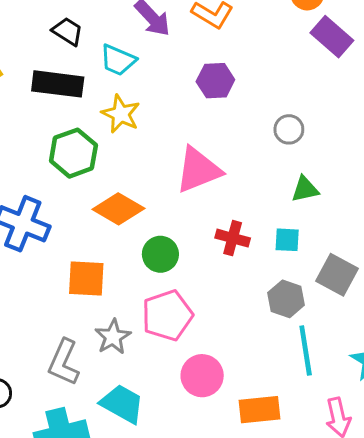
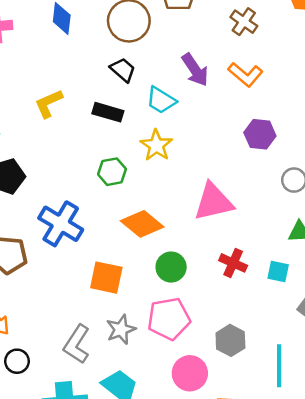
purple hexagon: (215, 81) -> (260, 134), moved
black rectangle: (58, 84) -> (108, 112), size x0.7
green hexagon: (73, 153) -> (112, 172), size x0.7
gray hexagon: (286, 299) -> (230, 340), moved

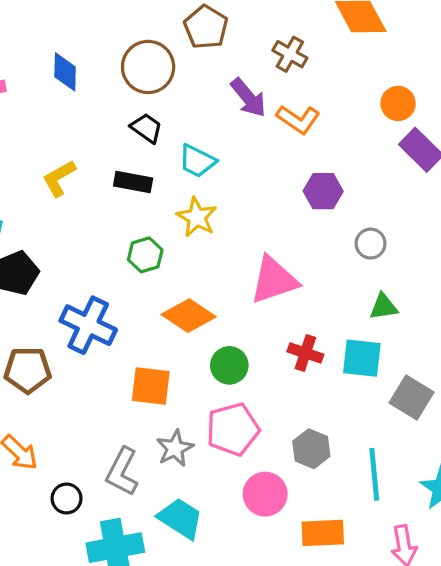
purple arrow: (195, 70) -> (248, 98), moved
cyan square: (278, 271) -> (362, 358), size x1.5
black circle: (17, 361) -> (67, 499), moved

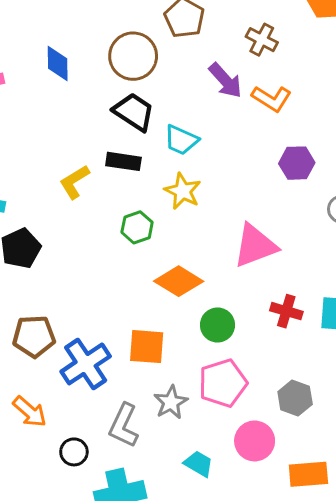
black trapezoid: (146, 128) -> (134, 112), size x1.4
yellow L-shape: (59, 178) -> (75, 182), moved
blue cross: (88, 325) -> (86, 364), moved, turned 33
cyan trapezoid: (180, 518) -> (199, 464), moved, size x0.7

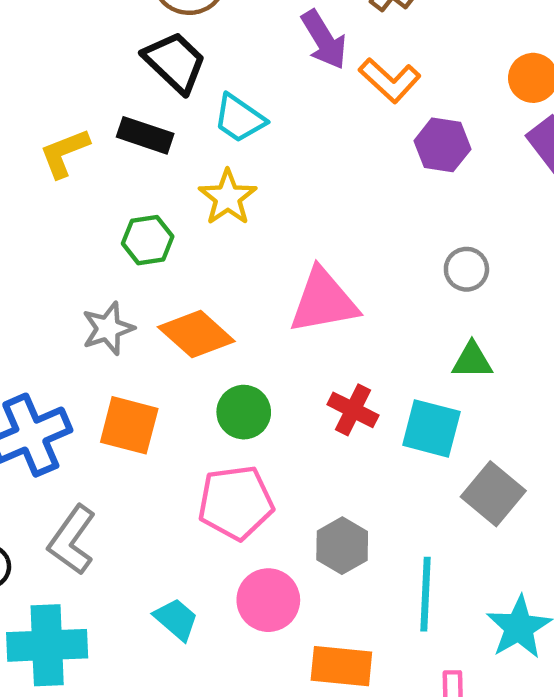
purple hexagon: (297, 163) -> (442, 145), moved
gray star: (171, 402) -> (108, 329), moved

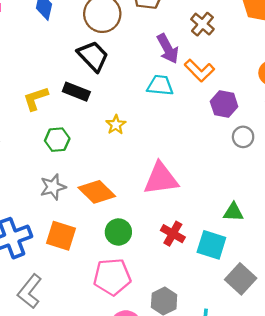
cyan trapezoid: (239, 119) -> (160, 85), moved, turned 148
yellow star: (228, 197) -> (116, 125), size x0.7
green hexagon: (148, 240) -> (57, 140), moved
gray circle: (466, 269) -> (243, 137), moved

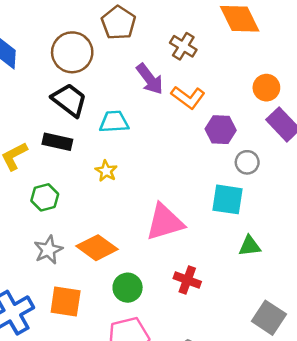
cyan trapezoid: (160, 85) -> (114, 122), moved
cyan square: (211, 245) -> (228, 199), moved

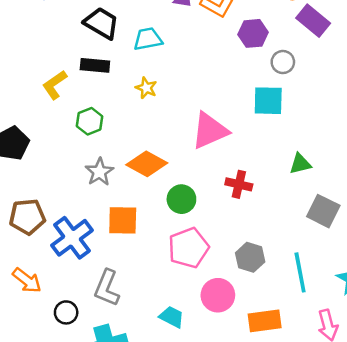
green triangle: (250, 246) -> (300, 164), moved

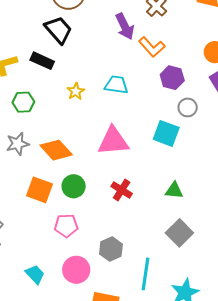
cyan trapezoid: (148, 39) -> (116, 85), moved
orange square: (123, 220) -> (40, 190), moved
pink pentagon: (189, 248) -> (66, 226), size x0.7

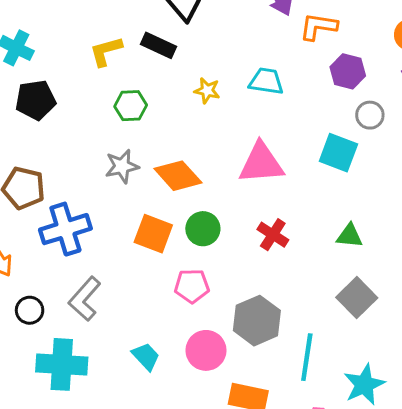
orange L-shape: (152, 47) -> (318, 27), turned 140
yellow star: (76, 91) -> (207, 91), turned -30
gray hexagon: (111, 249) -> (257, 321), size x1.4

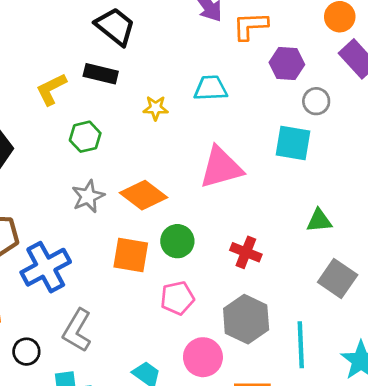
red cross: (273, 235) -> (246, 252), moved

